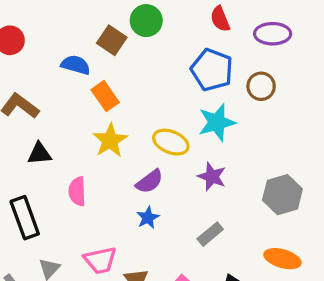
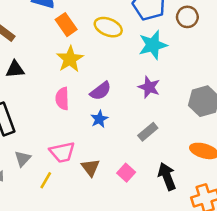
yellow ellipse: (171, 142) -> (108, 27), moved
pink semicircle: (77, 191) -> (62, 99), moved

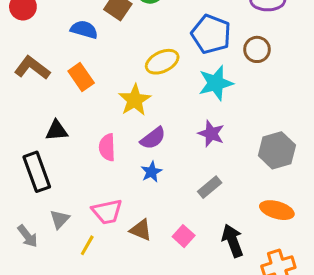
orange rectangle: (66, 25) -> (81, 77), moved
yellow ellipse: (108, 27) -> (162, 62), turned -48
yellow star: (70, 59) -> (135, 100), moved
black triangle: (15, 69) -> (57, 131), moved
brown triangle: (90, 168) -> (141, 230), turned -30

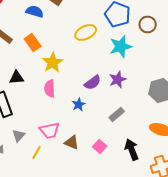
yellow star: (135, 100) -> (53, 62), moved
purple star: (211, 134) -> (118, 79), turned 30
purple semicircle: (153, 138) -> (93, 82), moved

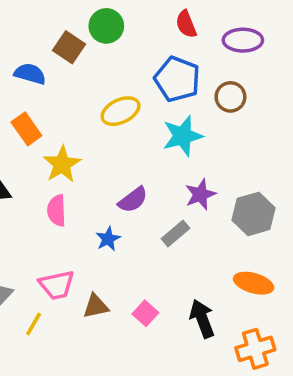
purple star: (118, 79) -> (200, 194), moved
gray rectangle: (117, 114) -> (175, 233), moved
brown triangle: (72, 142) -> (96, 306), turned -35

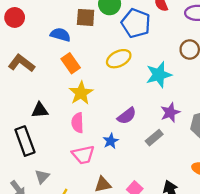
brown square: (69, 47) -> (86, 17), turned -30
blue pentagon: (177, 79) -> (136, 23), moved
orange rectangle: (26, 129) -> (71, 63), moved
pink trapezoid: (57, 285) -> (83, 155), moved

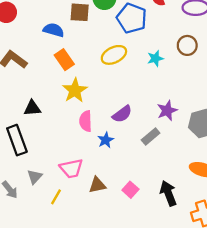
cyan star: (159, 75) -> (155, 58), moved, size x0.6
pink semicircle: (78, 123) -> (86, 121), moved
pink trapezoid: (83, 155) -> (71, 168), moved

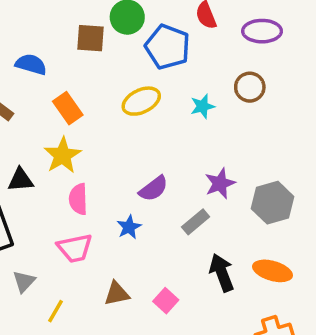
blue semicircle: (54, 30) -> (31, 64), moved
yellow star: (75, 90) -> (62, 155), moved
pink semicircle: (86, 121) -> (78, 199), moved
pink trapezoid: (71, 168) -> (75, 248), moved
black arrow: (168, 193) -> (222, 273), moved

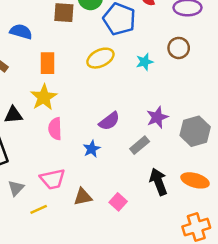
orange rectangle: (68, 108) -> (47, 63), turned 35
pink trapezoid: (75, 248) -> (53, 179), moved
yellow line: (55, 311) -> (39, 209), turned 36

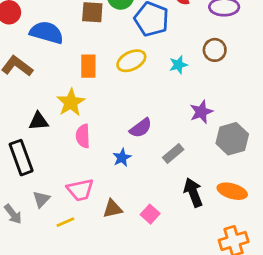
blue semicircle: (21, 32) -> (47, 32), size x1.4
orange rectangle: (47, 63) -> (88, 66), moved
purple star: (157, 117) -> (201, 112), moved

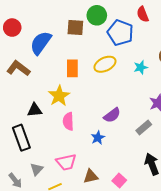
blue semicircle: (47, 32) -> (41, 43), turned -70
gray rectangle: (173, 154) -> (144, 127), moved

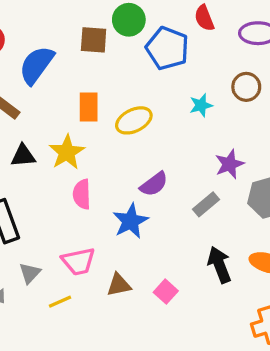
yellow ellipse: (105, 64) -> (134, 120), moved
black triangle: (35, 110) -> (23, 156), moved
blue star: (98, 138) -> (130, 221), size x1.5

